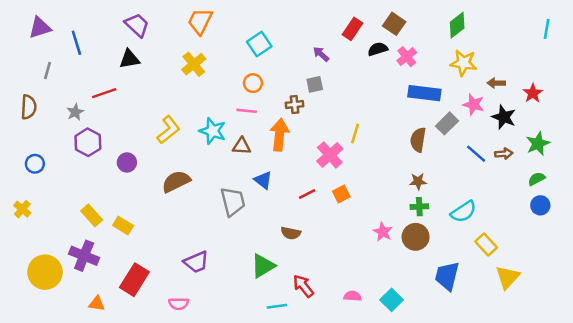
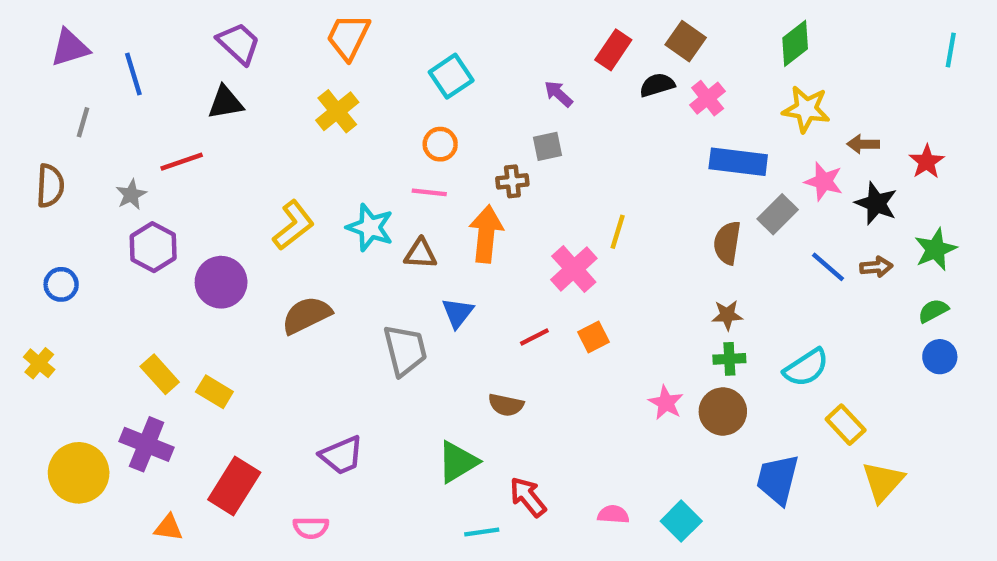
purple circle: (127, 162) -> (221, 282), size x1.5
blue triangle: (263, 180) -> (458, 313), turned 30

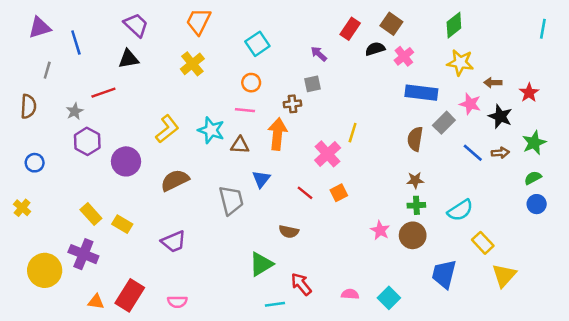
red line: (534, 337) -> (305, 193), turned 66
purple trapezoid: (342, 455) -> (174, 242), moved
red rectangle: (234, 486) -> (130, 295), moved

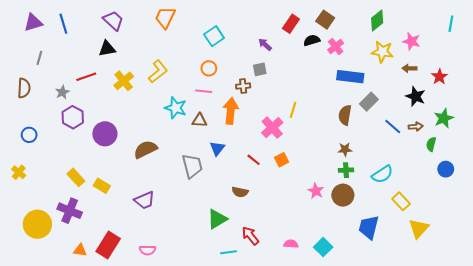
blue line: (76, 43) -> (63, 24), moved
yellow cross: (192, 64) -> (124, 81), moved
pink star: (470, 104) -> (411, 41), moved
yellow L-shape: (167, 129) -> (158, 71), moved
green semicircle: (533, 178) -> (431, 144), moved, turned -48

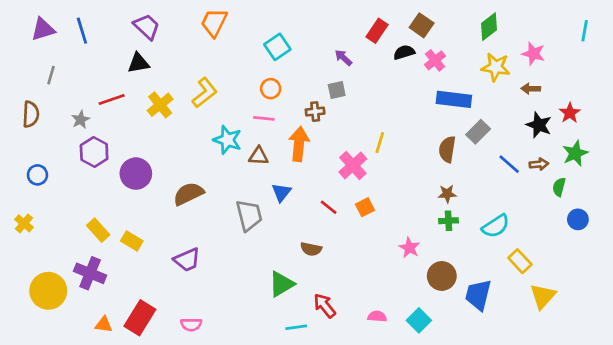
red star: (439, 77) -> (570, 113), moved
brown circle: (343, 195) -> (442, 276), moved

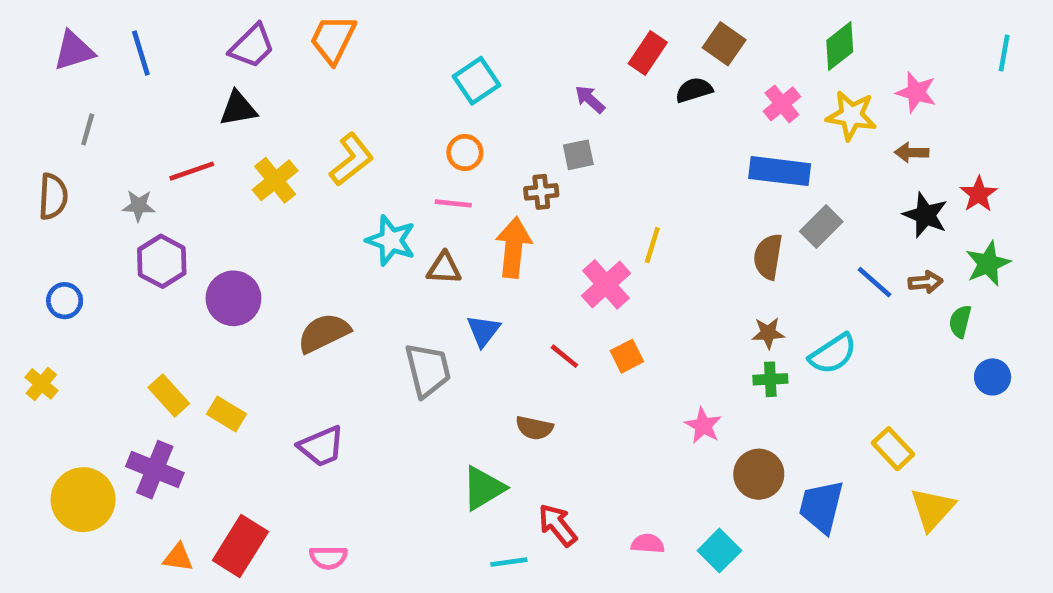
orange trapezoid: (214, 23) -> (333, 39), moved
purple trapezoid: (147, 27) -> (252, 46), turned 92
pink cross: (435, 60) -> (782, 104), moved
gray star: (81, 120) -> (139, 206), turned 30
cyan semicircle: (496, 226) -> (833, 354), moved

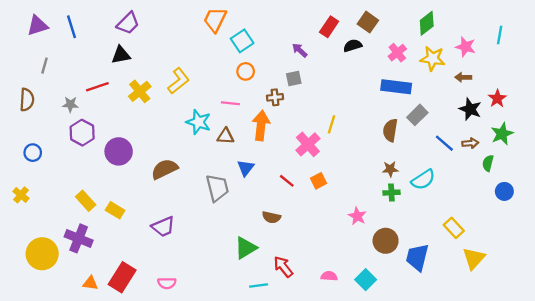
orange trapezoid: (333, 39) -> (215, 20), moved
cyan line: (1004, 53) -> (500, 35), moved
orange circle: (465, 153) -> (246, 71), moved

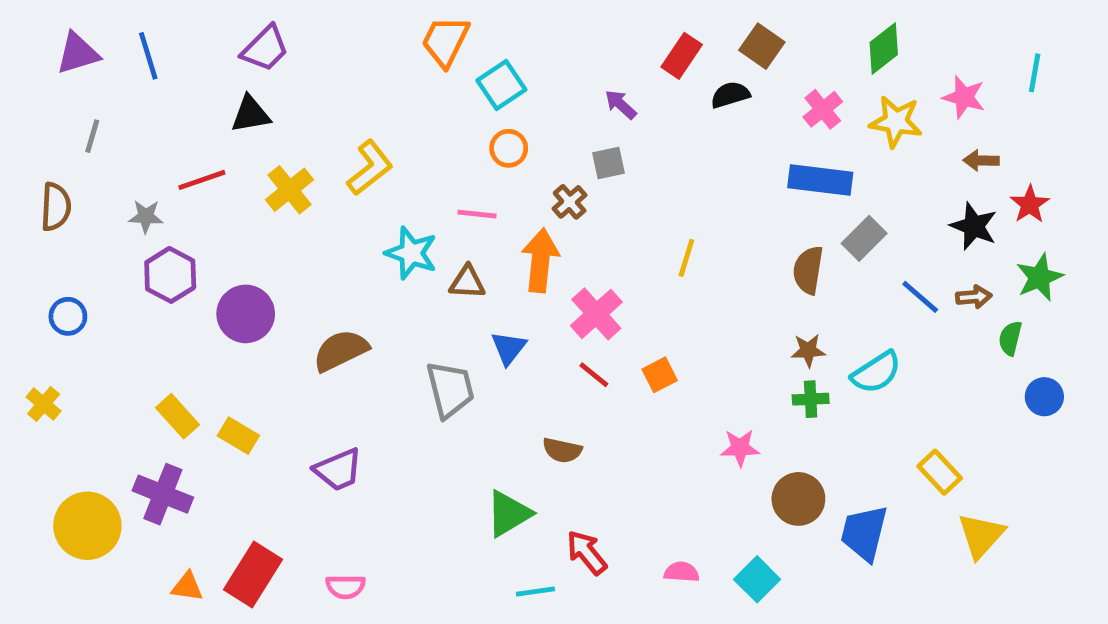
brown arrow: (463, 77) -> (981, 160), moved
brown cross: (275, 97) -> (570, 202), turned -35
pink cross: (308, 144) -> (596, 314), moved
pink star: (357, 216) -> (740, 448), turned -30

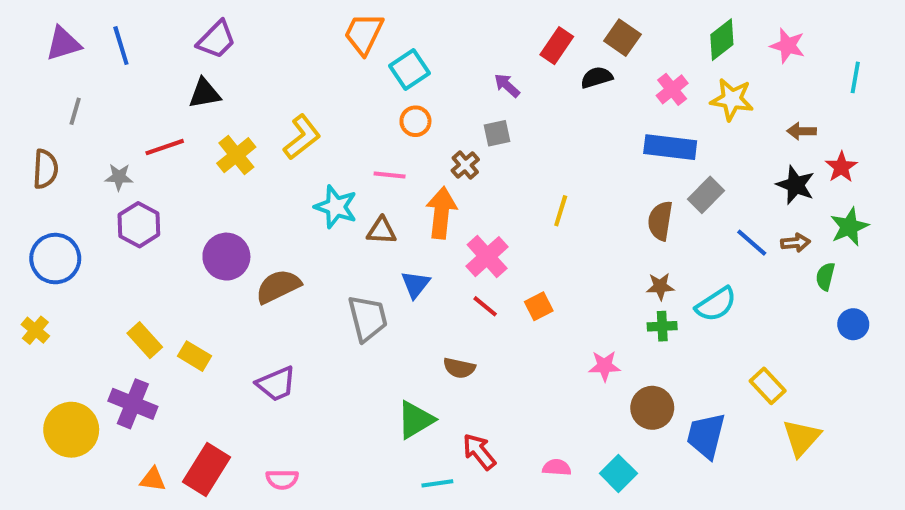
cyan line: (1035, 73) -> (855, 77), moved
pink star: (964, 97) -> (788, 46), moved
purple circle: (246, 314) -> (226, 257), moved
blue circle: (68, 316) -> (55, 259), size x1.6

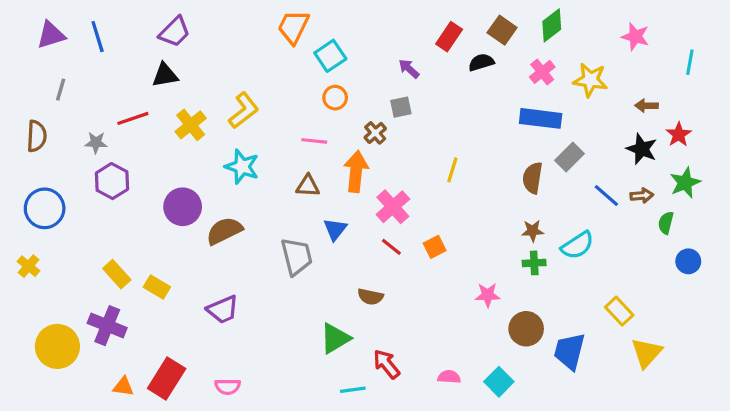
green diamond: (722, 40) -> (552, 25), moved
cyan star: (336, 207) -> (242, 167), moved

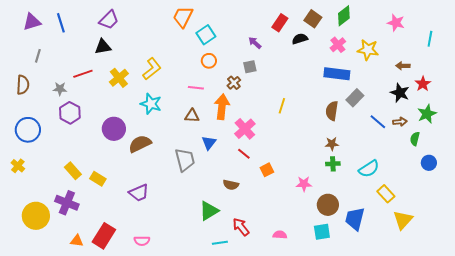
cyan semicircle: (577, 245) -> (369, 169), moved
orange square: (435, 247) -> (267, 170), moved
cyan square: (499, 382) -> (322, 232), moved, turned 36

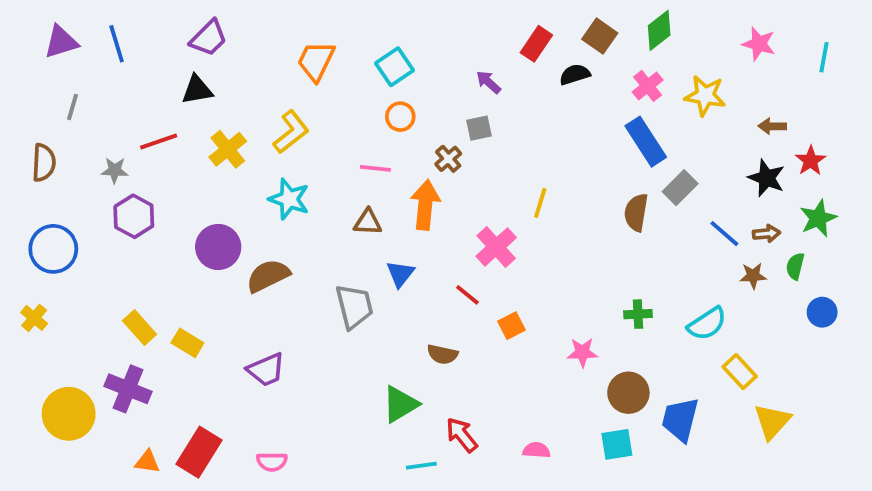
orange trapezoid: (183, 17) -> (316, 61), moved
cyan line: (430, 39) -> (824, 57), moved
blue rectangle: (337, 74) -> (646, 142), turned 50
pink cross: (245, 129) -> (496, 247), moved
brown star: (332, 144) -> (753, 276), moved

